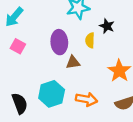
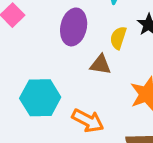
brown triangle: (73, 62) -> (100, 65), moved

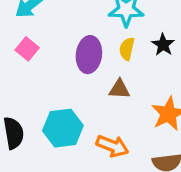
yellow semicircle: (118, 38) -> (127, 49), moved

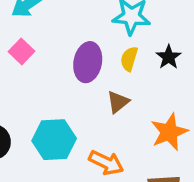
brown triangle: (119, 89) -> (118, 102), turned -45

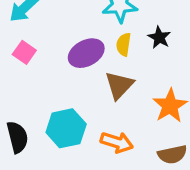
purple ellipse: (88, 62) -> (86, 53), turned 60
brown triangle: (118, 102) -> (119, 85), size x1.4

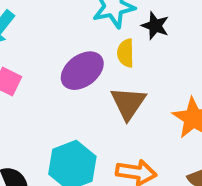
black star: (159, 37) -> (155, 26), moved

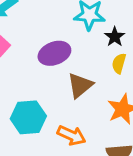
yellow semicircle: (126, 53) -> (119, 63), moved

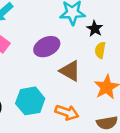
brown triangle: (80, 85) -> (70, 71), turned -45

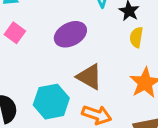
brown triangle: (70, 71) -> (89, 77), moved

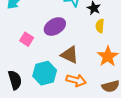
pink square: (15, 33) -> (27, 39), moved

